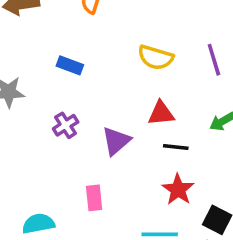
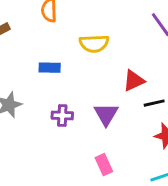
yellow semicircle: (156, 57) -> (94, 43), moved
purple cross: (66, 125) -> (62, 116), turned -36

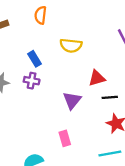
blue rectangle: (50, 68) -> (35, 59), turned 49
purple cross: (62, 116) -> (32, 81), moved

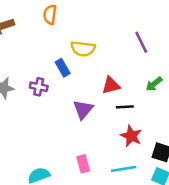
blue rectangle: (35, 59) -> (63, 68), moved
pink rectangle: (65, 138) -> (83, 164), moved

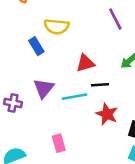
purple cross: (39, 87) -> (13, 103), moved
purple triangle: (83, 109) -> (44, 88), moved
cyan line: (124, 169) -> (75, 97), moved

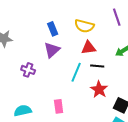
yellow semicircle: (56, 26) -> (84, 26), moved
purple triangle: (44, 88) -> (52, 50), moved
cyan line: (75, 97) -> (76, 72), turned -66

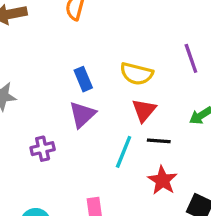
red triangle: (88, 48) -> (144, 110), turned -42
purple cross: (28, 70) -> (43, 149), turned -32

